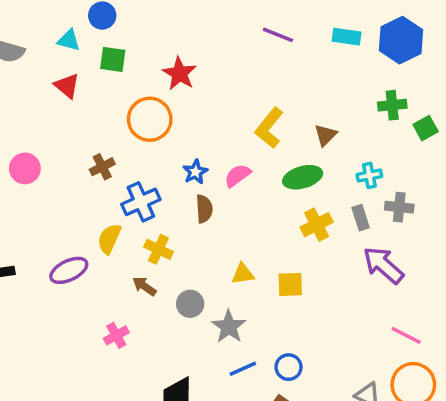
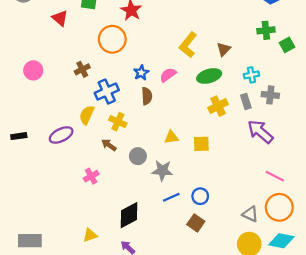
gray star: (229, 327) -> (162, 171), turned -30

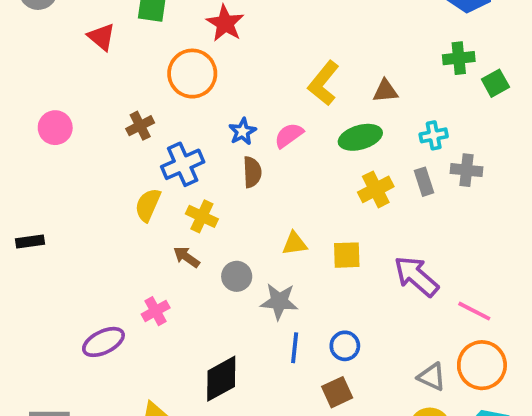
brown triangle: (224, 49) -> (385, 91), turned 40
purple arrow: (260, 132) -> (416, 276), moved
purple ellipse: (61, 135) -> (103, 342), moved
blue line: (171, 197) -> (295, 348), turned -60
brown square: (196, 223) -> (337, 392), turned 30

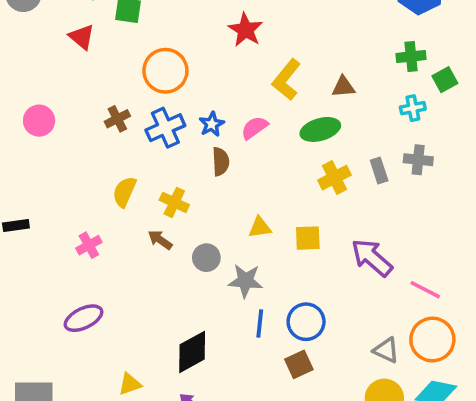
red star: (225, 23) -> (246, 30), moved
cyan cross: (434, 135) -> (413, 108), moved
blue cross: (183, 164) -> (165, 128), moved
pink cross: (156, 311) -> (89, 245), moved
blue circle: (345, 346) -> (306, 322), size x1.4

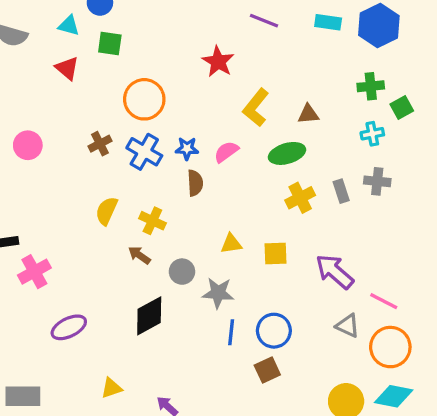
blue star: (212, 124) -> (187, 149), turned 30
blue cross: (165, 128) -> (144, 152), turned -36
pink cross: (89, 245) -> (34, 272), moved, size x1.4
gray triangle: (386, 350) -> (348, 326), moved
black diamond: (192, 352) -> (149, 316), moved

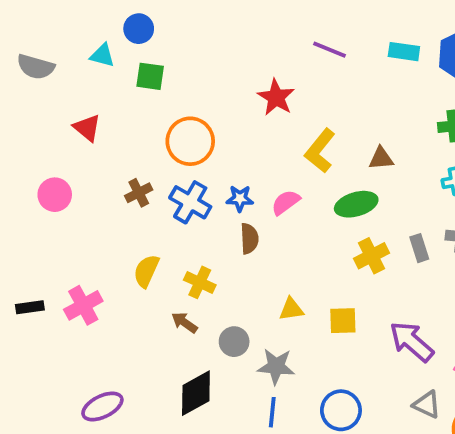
red triangle: (67, 68) -> (87, 128), moved
pink cross: (34, 272) -> (83, 305), moved
blue line: (231, 332) -> (272, 412), moved

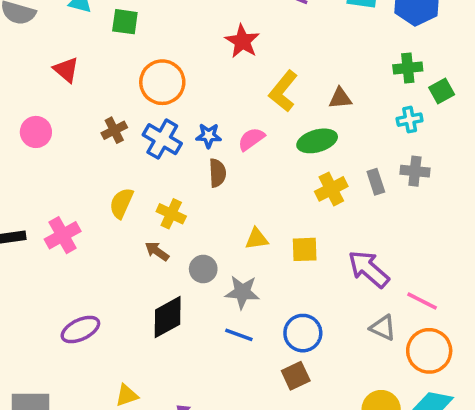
blue line: (272, 412) -> (239, 335), turned -76

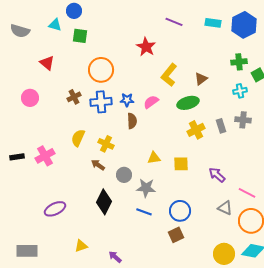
brown triangle: (340, 98) -> (201, 79), turned -32
blue cross: (162, 139) -> (101, 102), turned -35
purple arrow: (369, 269) -> (217, 175), size x0.7
black diamond: (168, 317) -> (104, 202), turned -35

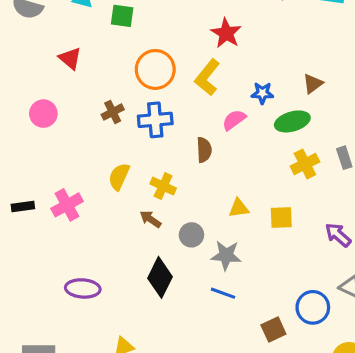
yellow L-shape: (169, 75) -> (207, 77), moved
blue star: (127, 100) -> (262, 93), moved
purple ellipse: (55, 209) -> (83, 288), turned 30
blue circle: (180, 211) -> (313, 307), moved

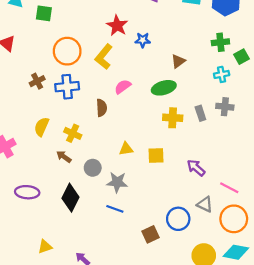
blue star: (262, 93) -> (143, 40), moved
yellow cross: (305, 164) -> (173, 118), turned 30
purple ellipse: (83, 288) -> (27, 192), moved

